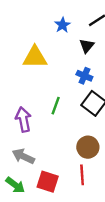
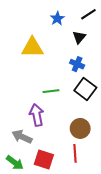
green line: (56, 106) -> (51, 91), turned 63
purple arrow: (23, 119) -> (37, 115), moved

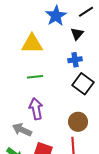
blue star: (57, 18) -> (56, 16), size x1.5
blue cross: (77, 64) -> (75, 60), turned -32
green line: (51, 91) -> (35, 77), moved

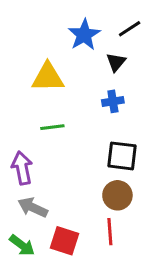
black square: (83, 84) -> (122, 156), moved, turned -30
purple arrow: (36, 109) -> (22, 168), moved

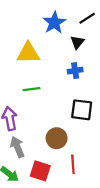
brown circle: (117, 195) -> (57, 138), moved
gray arrow: (33, 207) -> (17, 147), turned 42

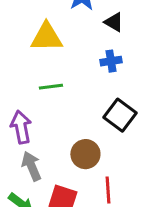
black triangle: (77, 42) -> (114, 22), turned -40
black square: (82, 110) -> (120, 115), turned 30

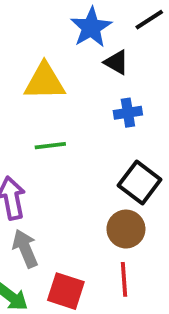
black triangle: (114, 22) -> (116, 62), moved
brown circle: (85, 154) -> (126, 229), moved

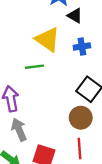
yellow triangle: (45, 82) -> (47, 39), moved, turned 36

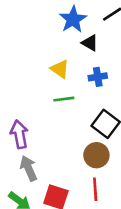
yellow triangle: (47, 39) -> (60, 69), size x0.7
green line: (34, 67) -> (64, 99), moved

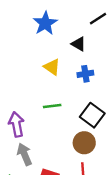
blue star: (73, 19) -> (45, 23), moved
green line: (64, 99) -> (52, 106), moved

